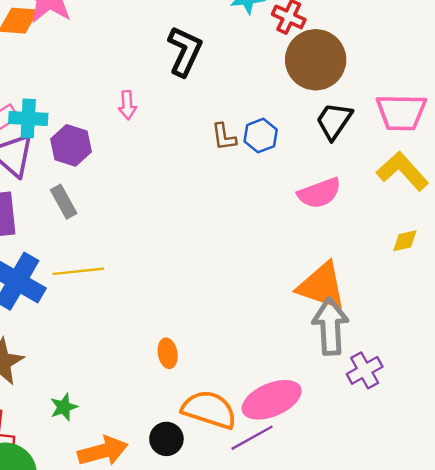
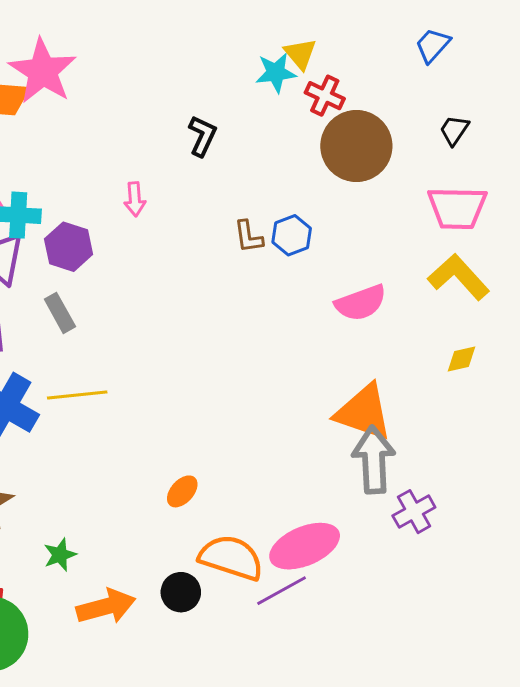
black L-shape: (185, 51) -> (202, 136), size x0.7
black trapezoid: (334, 121) -> (454, 130), moved, size x0.7
orange ellipse: (168, 353) -> (182, 491), turned 52

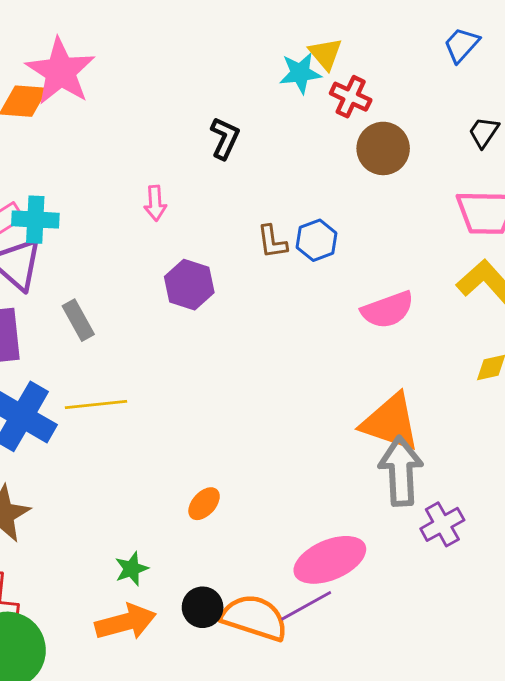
brown circle: (356, 146) -> (383, 148), size x0.7
purple hexagon: (69, 247) -> (189, 285), moved
green star: (60, 555) -> (132, 569), moved
orange semicircle: (231, 558) -> (254, 618), moved

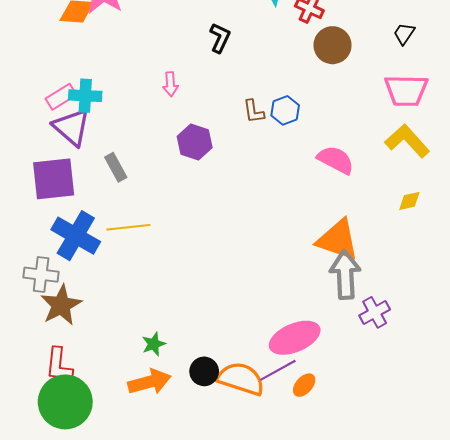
pink semicircle: (388, 310) -> (336, 160), turned -132
orange ellipse: (204, 504) -> (304, 385), moved

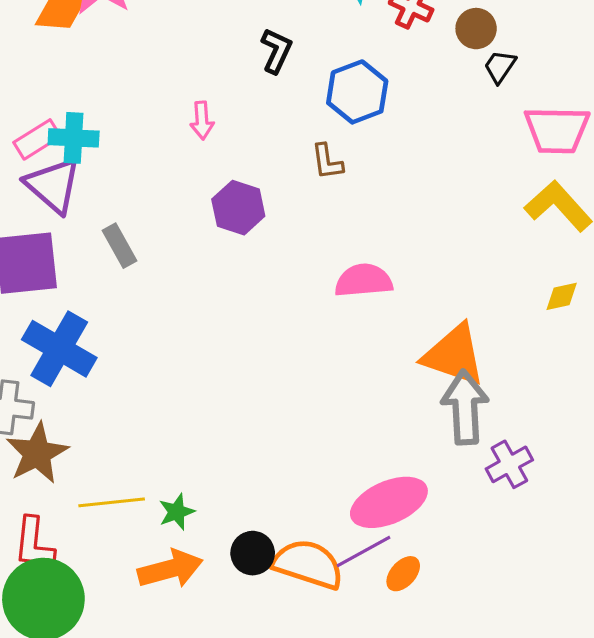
black trapezoid: (404, 34) -> (500, 67), moved
brown circle: (333, 45) -> (476, 29), moved, size x0.7
blue hexagon: (285, 110) -> (357, 92), moved, size x1.4
pink semicircle: (336, 160) -> (364, 281), moved, turned -33
yellow line: (128, 227) -> (112, 502), moved

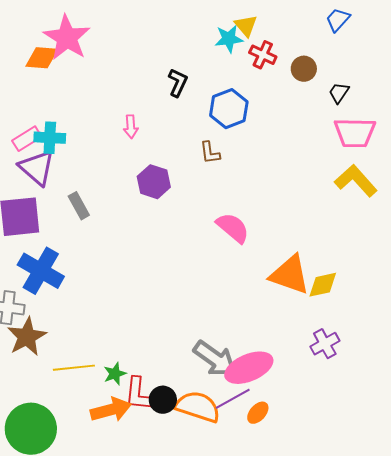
black trapezoid: (500, 67) -> (339, 93), moved
pink semicircle: (364, 281) -> (233, 228), turned 45
yellow diamond: (562, 296) -> (323, 285), moved, size x1.4
gray arrow: (465, 407) -> (215, 359), moved, turned 129
red L-shape: (34, 544) -> (138, 394), moved

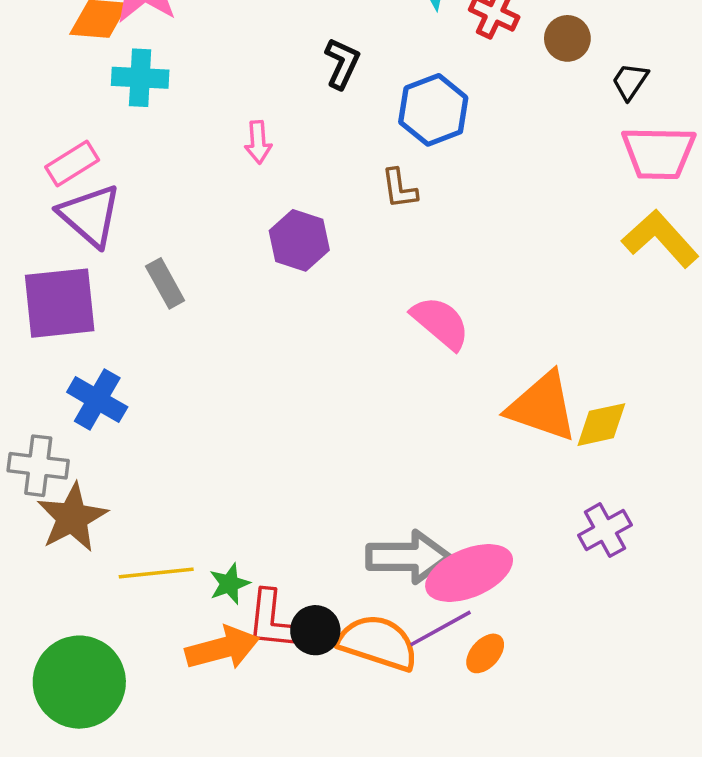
cyan cross: (50, 138) -> (140, 78), moved
blue cross: (41, 271) -> (97, 400), size x0.7
gray arrow: (215, 359) -> (408, 557), turned -36

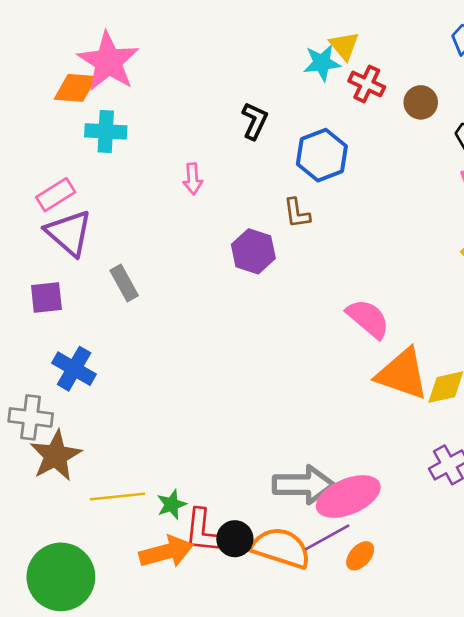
purple hexagon: (299, 240) -> (253, 251), moved
purple square: (60, 303) -> (46, 297), size x0.6
pink semicircle: (440, 323) -> (368, 319), moved

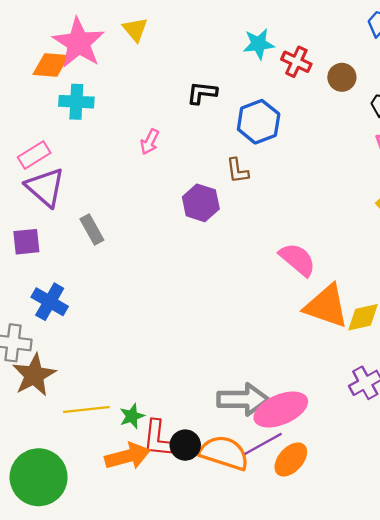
yellow triangle: (344, 46) -> (135, 29), moved
black L-shape: (255, 121) -> (202, 93), turned -108
pink arrow: (193, 179) -> (150, 142), turned 30
orange ellipse: (360, 556) -> (291, 459), size x1.4

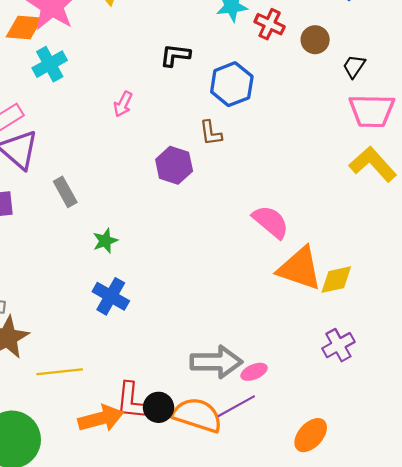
cyan cross: (76, 102) -> (50, 64), turned -32
blue cross: (50, 302) -> (111, 296), moved
pink ellipse: (281, 409) -> (254, 372), size x0.5
green star: (132, 416) -> (105, 241), moved
orange ellipse: (291, 459) -> (311, 435), moved

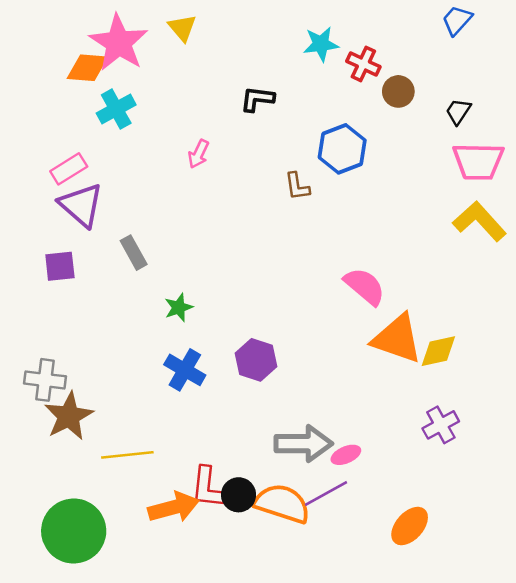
brown circle: (315, 40) -> (398, 91), moved
blue hexagon: (232, 84) -> (342, 149), moved
purple hexagon: (174, 165) -> (256, 360), moved

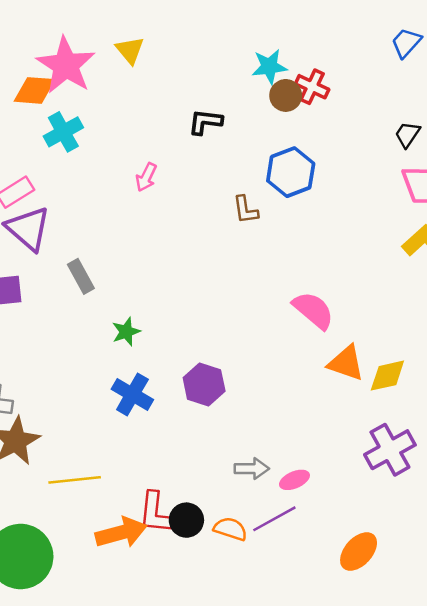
brown circle: (398, 91) -> (286, 95), moved
orange triangle: (397, 339) -> (346, 363), size x0.7
purple cross: (441, 425) -> (390, 450), size x1.4
gray arrow: (303, 444) -> (252, 469), size x0.6
orange semicircle: (282, 504) -> (230, 529), size x0.6

